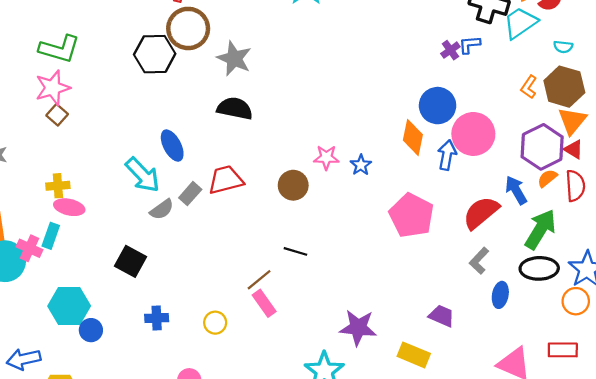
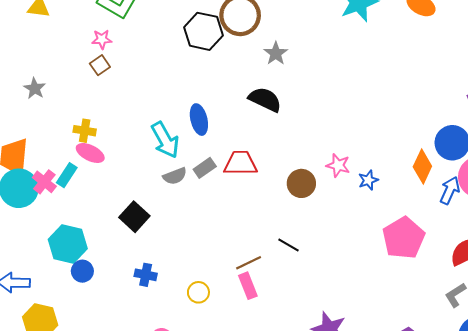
gray star: (234, 59) -> (276, 53), size x0.7
pink star: (53, 88) -> (102, 39), size x0.6

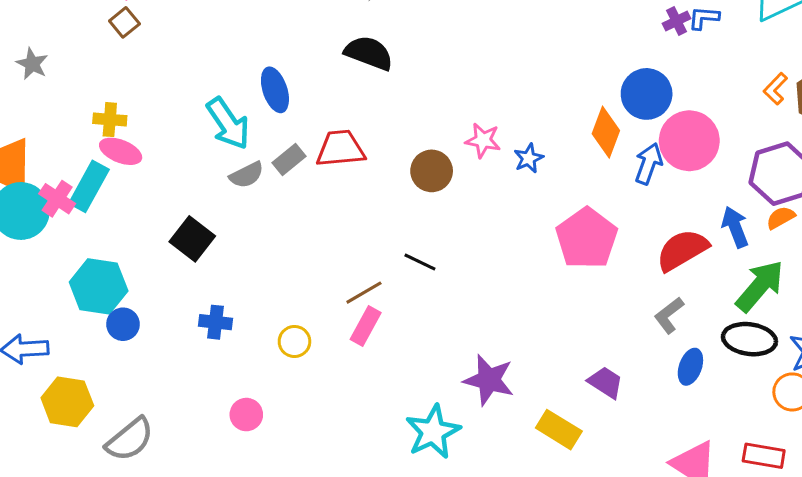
cyan rectangle: (67, 175) -> (89, 186), size x1.4
pink rectangle: (248, 286) -> (366, 326), turned 55

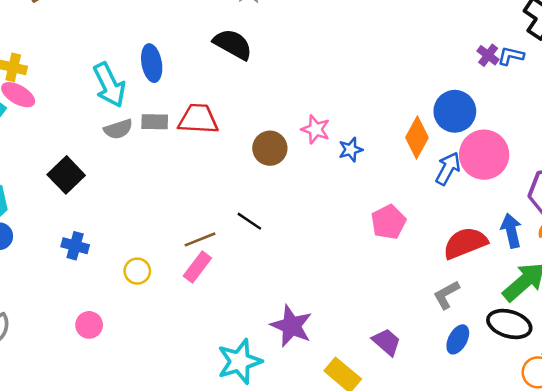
purple cross: (676, 21) -> (488, 55), turned -35
gray rectangle: (289, 160) -> (155, 122), turned 32
pink pentagon: (587, 238) -> (388, 222), size x0.7

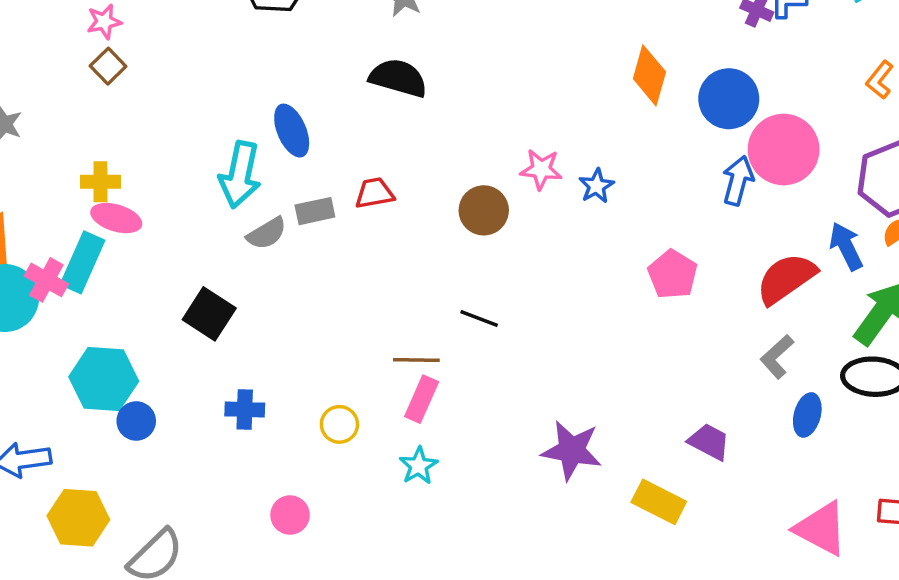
cyan arrow: (109, 85) -> (240, 175), turned 51
red trapezoid: (198, 119) -> (374, 193), size x0.7
orange diamond: (417, 138) -> (649, 75), moved
brown line: (200, 239) -> (416, 360), turned 36
cyan star: (240, 362) -> (419, 466), moved, size x0.6

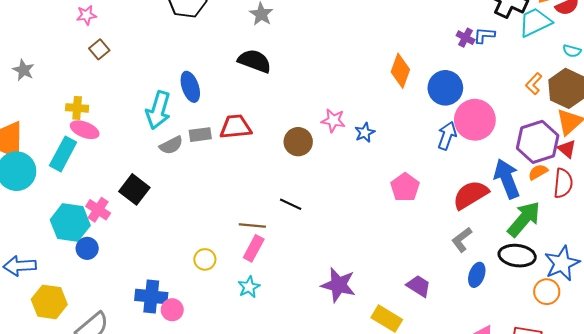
brown square: (108, 66) -> (99, 49), moved
red trapezoid: (374, 193) -> (236, 127), size x1.4
blue arrow: (846, 246) -> (507, 179), size x1.4
pink cross: (46, 280) -> (98, 210), moved
blue cross: (245, 410) -> (151, 297), moved, size x1.4

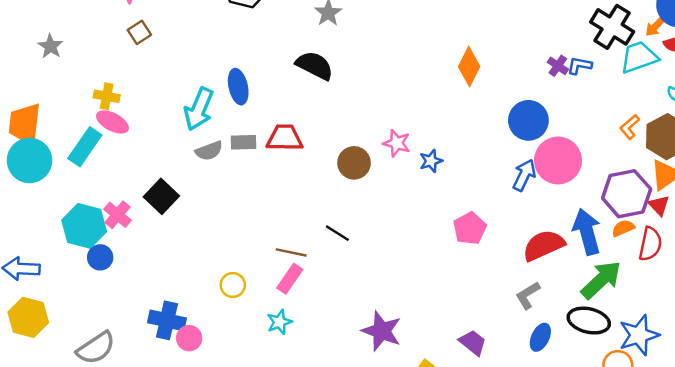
orange diamond: (400, 71) -> (469, 67), moved
yellow hexagon: (49, 302) -> (28, 317), moved

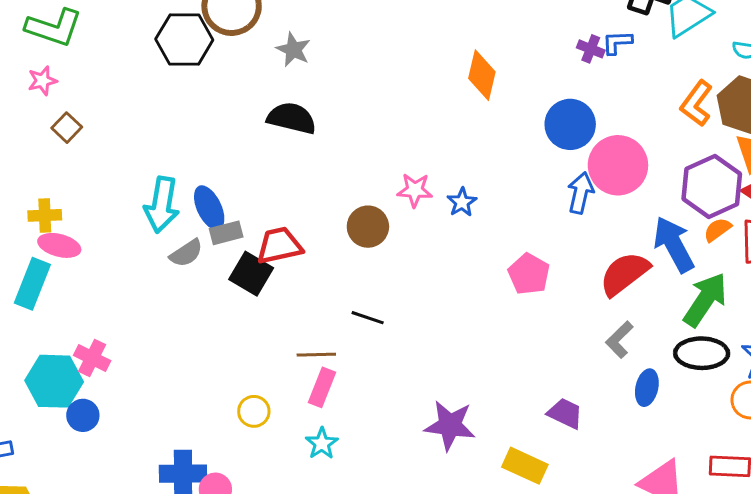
blue ellipse: (238, 87) -> (209, 208), moved
orange L-shape: (630, 127) -> (696, 103), size x1.4
red trapezoid: (285, 138) -> (279, 246), moved
black square: (161, 196) -> (251, 274), moved

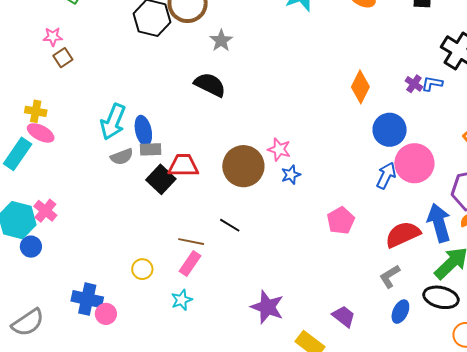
orange diamond: (482, 75) -> (360, 87), moved
pink star: (42, 81) -> (53, 37), moved
blue star: (462, 202) -> (291, 175), moved
brown circle: (368, 227) -> (243, 166), size x1.5

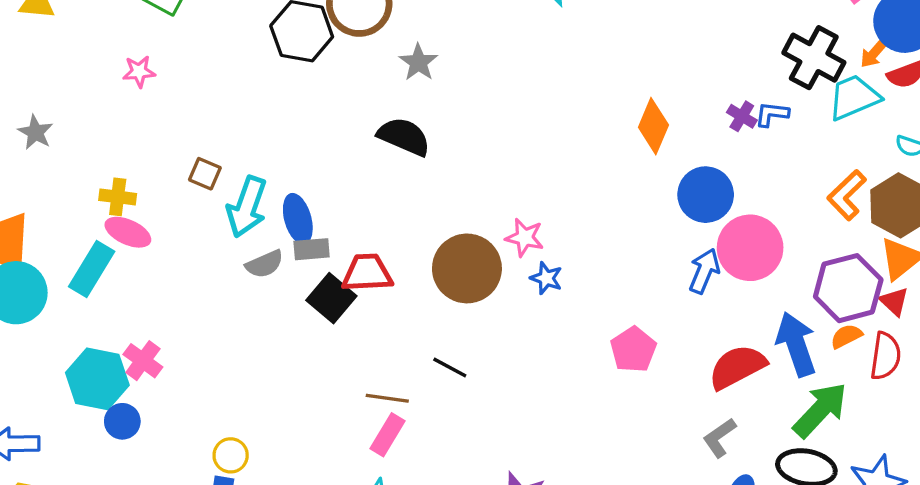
brown square: (63, 58) -> (205, 174), moved, turned -30
blue star: (291, 175) -> (546, 278), turned -30
yellow circle: (142, 269) -> (231, 455), moved

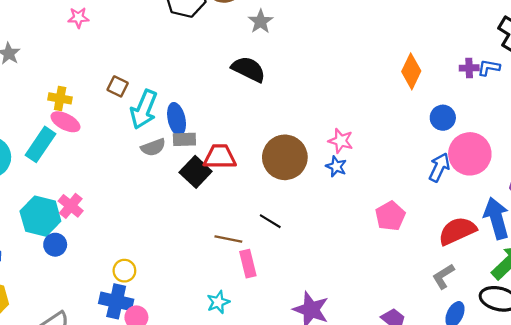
purple cross: (742, 116) -> (469, 68), turned -36
blue circle: (706, 195) -> (443, 118), size x0.7
pink star: (525, 237) -> (341, 141), moved
pink rectangle: (387, 435) -> (248, 264), moved, turned -48

